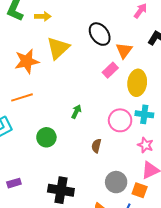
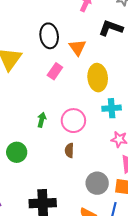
black ellipse: (100, 34) -> (49, 36), turned 40
pink rectangle: (110, 70) -> (55, 71), moved
pink circle: (120, 120) -> (73, 121), moved

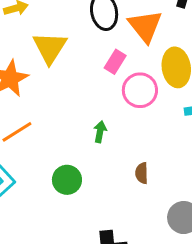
orange triangle: (77, 47) -> (145, 26), size x1.4
pink circle: (73, 121) -> (140, 90), moved

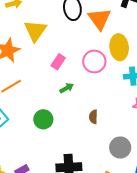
pink rectangle: (115, 62) -> (58, 62), moved
green arrow: (100, 132) -> (67, 88), turned 48

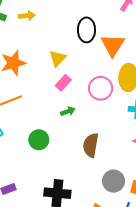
yellow triangle: (35, 31) -> (58, 58), moved, size x0.7
brown semicircle: (93, 117) -> (91, 145), size x1.6

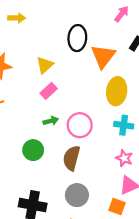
pink circle: (101, 88) -> (80, 125), moved
green circle: (39, 140) -> (33, 150), moved
gray circle: (114, 181) -> (77, 195), moved

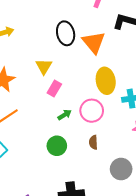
yellow ellipse: (117, 91) -> (106, 81), moved
brown semicircle: (71, 158) -> (93, 142), size x0.6
gray circle: (77, 195) -> (121, 169), moved

